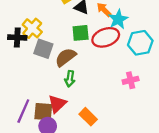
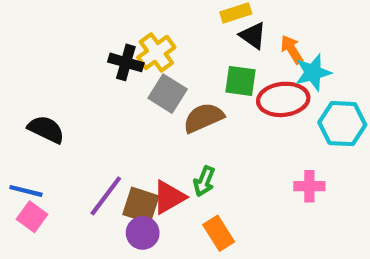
green arrow: (70, 79) -> (204, 181), moved

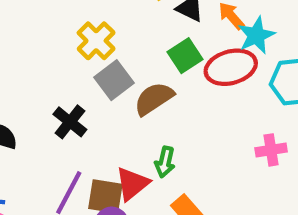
black cross: (126, 62) -> (70, 122), moved, turned 32
green square: (240, 81) -> (185, 56), turned -32
gray square: (168, 94) -> (114, 80), turned 30

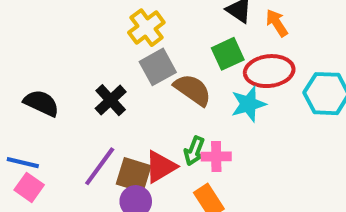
cyan star: (256, 35) -> (248, 104), moved
brown semicircle: (154, 99) -> (193, 90), turned 60
pink cross: (271, 150) -> (216, 157), moved

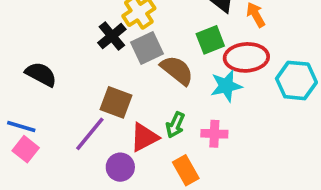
black cross: (111, 100) -> (112, 36), moved
pink cross: (216, 157) -> (214, 134), moved
brown square: (134, 175) -> (116, 102), moved

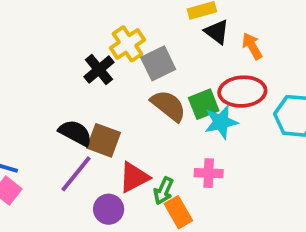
green square: (210, 40) -> (204, 104), moved
gray square: (147, 48) -> (158, 63), moved
black semicircle: (41, 74) -> (75, 133), moved
green arrow: (175, 125) -> (164, 191), moved

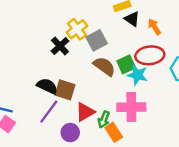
cyan star: (221, 122) -> (137, 75), turned 30
pink cross: (209, 173) -> (131, 107), size x1.6

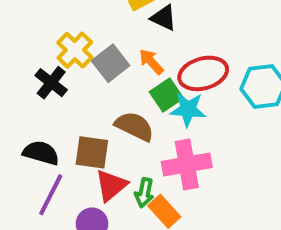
orange arrow: (154, 27) -> (151, 62), moved
brown semicircle: (104, 66) -> (134, 126), moved
brown square: (65, 90) -> (92, 152), moved

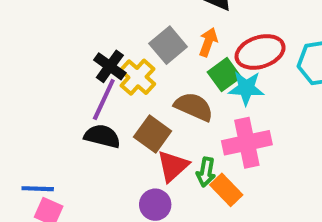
yellow cross: (75, 50) -> (138, 77), moved
orange arrow: (151, 62) -> (208, 42), turned 64
brown square: (92, 152) -> (153, 134), turned 30
purple line: (51, 195) -> (104, 100), moved

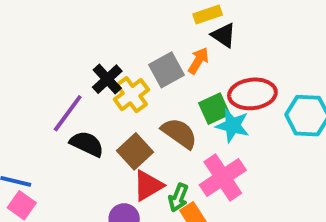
orange arrow: (208, 42) -> (198, 61), moved
purple line: (104, 100) -> (68, 113), moved
pink cross: (247, 143) -> (223, 177), turned -33

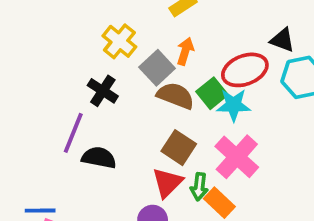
black triangle: (224, 35) -> (282, 40), moved
yellow cross: (131, 95) -> (119, 41), moved
brown semicircle: (179, 133) -> (176, 96), moved
brown square: (135, 151) -> (179, 148), moved

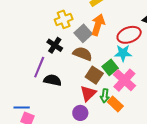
yellow cross: (119, 41) -> (64, 19), turned 30
orange arrow: (185, 51) -> (98, 25), size x1.5
green square: (212, 93) -> (110, 67), moved
brown semicircle: (176, 96) -> (83, 54), moved

